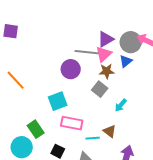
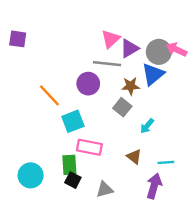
pink triangle: (104, 54) -> (111, 39), moved
blue triangle: (126, 61) -> (153, 74), size x1.5
orange line: (16, 80) -> (49, 95), moved
green rectangle: (36, 129) -> (69, 165), moved, turned 30
cyan line: (93, 138) -> (166, 162), moved

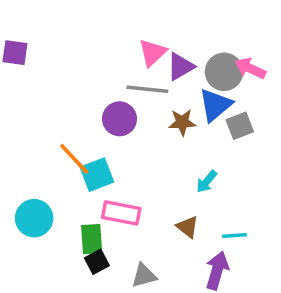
orange line: (49, 95) -> (74, 159), moved
gray square: (122, 107) -> (240, 126), moved, turned 30
cyan circle: (31, 175) -> (34, 218), moved
black square: (73, 180) -> (97, 262), turned 35

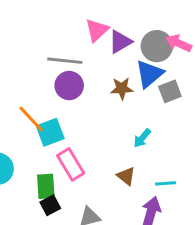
gray line: (147, 89) -> (65, 61), moved
pink rectangle: (121, 213) -> (71, 164), turned 48

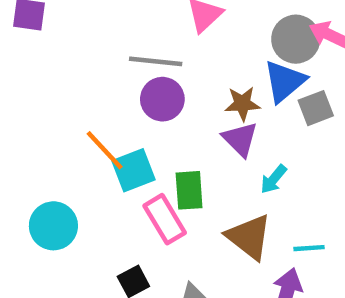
purple triangle: (120, 42) -> (240, 139), moved, turned -45
brown triangle: (126, 176) -> (249, 237), size x1.6
green rectangle: (46, 186) -> (189, 190), moved

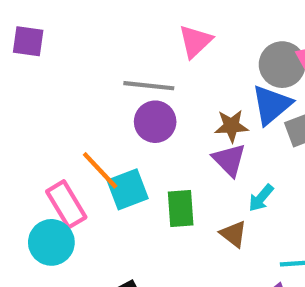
pink rectangle: (165, 219) -> (66, 204), moved
brown triangle: (249, 237) -> (233, 234), moved, size x0.6

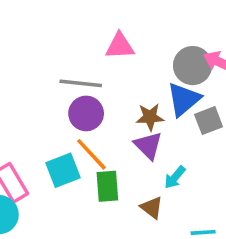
pink triangle: (195, 41) -> (120, 46), turned 40
orange line: (100, 170) -> (91, 154), moved

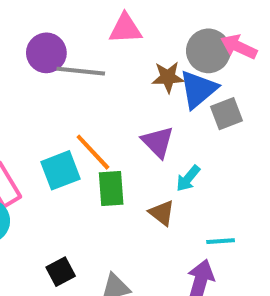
purple circle: (86, 113) -> (46, 53), moved
brown star: (150, 117) -> (168, 77), moved

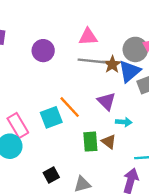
gray line: (81, 71) -> (92, 61), moved
brown star: (168, 77) -> (112, 64), turned -30
cyan arrow: (188, 178) -> (124, 122), turned -126
green rectangle: (111, 189) -> (90, 142), moved

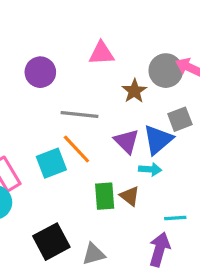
gray line: (92, 61) -> (80, 114), moved
blue triangle: (130, 71) -> (158, 140), moved
black square: (51, 175) -> (51, 242), size x1.6

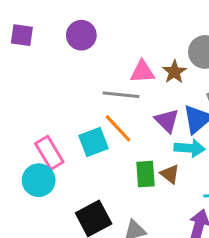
pink triangle: (101, 53) -> (142, 72), moved
purple circle: (40, 72) -> (81, 35), moved
cyan arrow: (150, 169) -> (190, 148), size x1.4

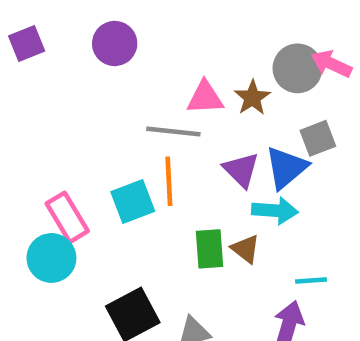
purple square: (22, 35) -> (27, 43), turned -30
orange line: (118, 128) -> (169, 181), turned 40

